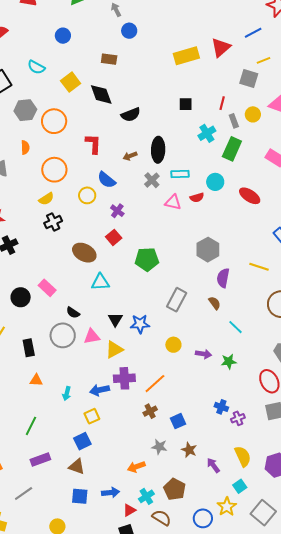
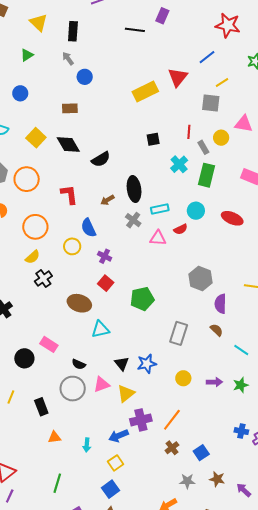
blue semicircle: (106, 180) -> (88, 228), turned 36

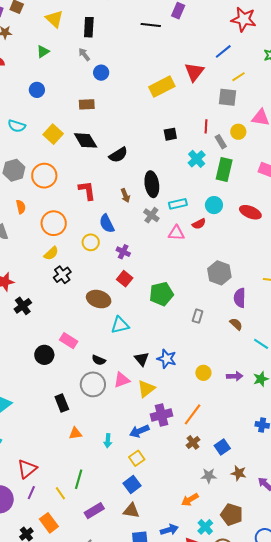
brown arrow: (107, 200) -> (125, 196), turned -80
gray rectangle: (179, 333) -> (198, 316), moved, size x0.6
blue star: (147, 364) -> (167, 359), turned 30
yellow line: (11, 397) -> (60, 493), moved, turned -56

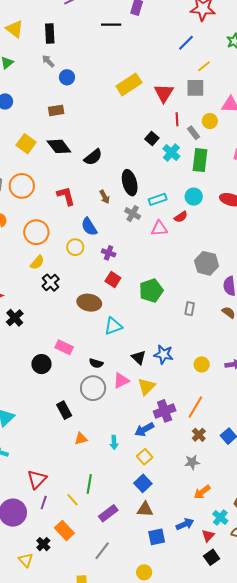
red triangle: (194, 72) -> (164, 93), moved
black square: (170, 134) -> (152, 138), moved, turned -32
gray star: (209, 476) -> (192, 462), moved

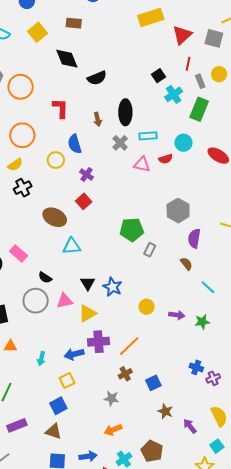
yellow square: (26, 144) -> (38, 32), moved
green pentagon: (151, 291) -> (132, 230), moved

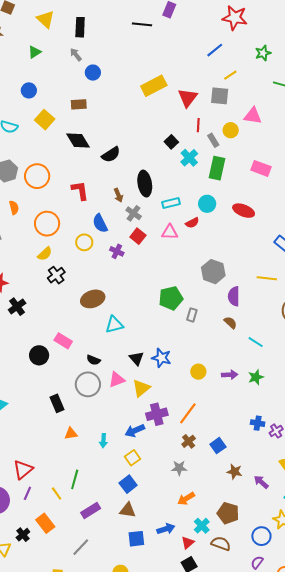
gray cross: (120, 143) -> (134, 213), moved
red square: (84, 201) -> (138, 236), moved
brown ellipse: (55, 217) -> (93, 299), turned -35

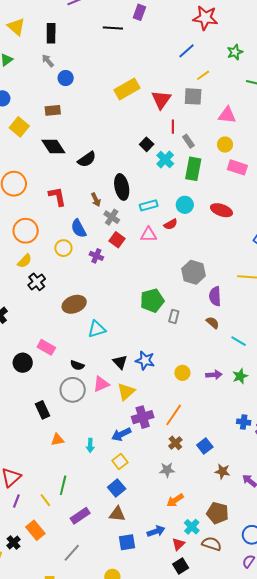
yellow circle: (231, 130) -> (225, 145), moved

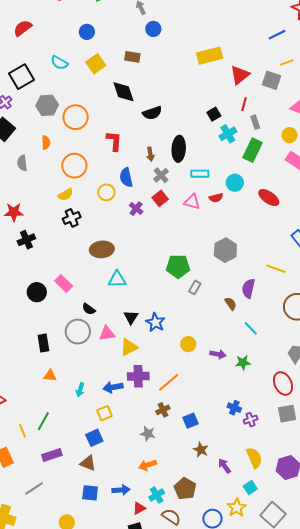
purple semicircle: (215, 296) -> (248, 288), moved

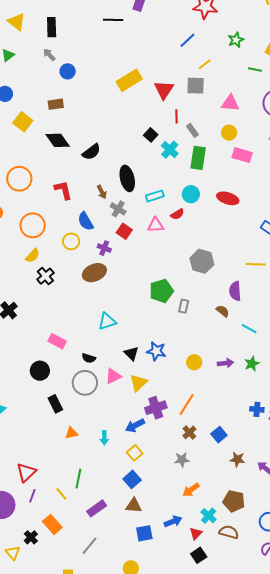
brown ellipse: (102, 249) -> (94, 273), moved
black circle: (37, 292) -> (40, 371), moved

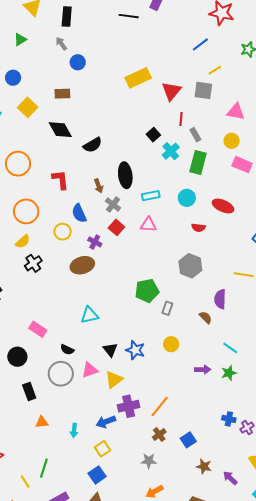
red semicircle: (177, 214) -> (198, 228), moved, turned 32
cyan line: (249, 329) -> (230, 348), moved
yellow circle: (194, 362) -> (171, 344), moved

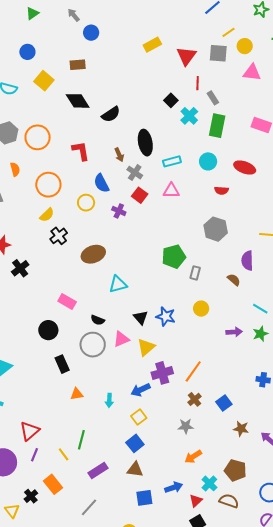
yellow rectangle: (138, 78) -> (152, 45), size x0.7
yellow circle: (232, 141) -> (245, 46), moved
brown ellipse: (82, 265) -> (93, 254), moved

